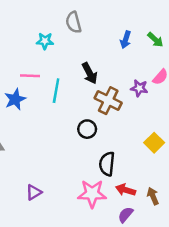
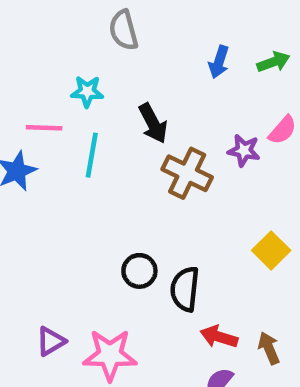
green arrow: (155, 40) -> (273, 62), turned -63
cyan star: (45, 41) -> (87, 91), moved
black circle: (87, 129) -> (139, 271), moved
pink star: (92, 194) -> (110, 355), moved

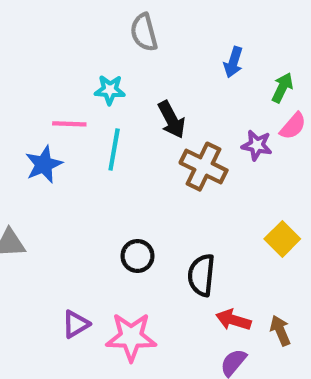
green arrow: (273, 62) -> (282, 88), moved, turned -44
black circle: (139, 271) -> (137, 256), moved

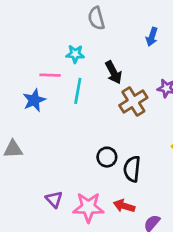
brown cross: (204, 167) -> (133, 102), turned 32
black circle: (137, 256) -> (107, 157), moved
red arrow: (233, 320) -> (124, 206), moved
purple triangle: (76, 324) -> (54, 199), turned -42

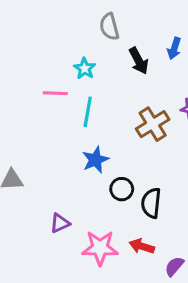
cyan star: (75, 54) -> (85, 68), turned 30
black arrow: (114, 72) -> (139, 61), moved
blue star: (34, 100) -> (95, 160), moved
purple triangle: (54, 199) -> (60, 223), moved, turned 48

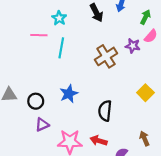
blue star: (95, 160) -> (69, 94), moved
black circle: (122, 189) -> (36, 101), moved

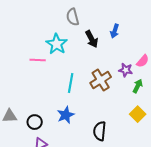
green arrow: (145, 17) -> (138, 86), moved
cyan star: (59, 18) -> (57, 44), size x1.5
cyan line: (61, 48) -> (71, 83), moved

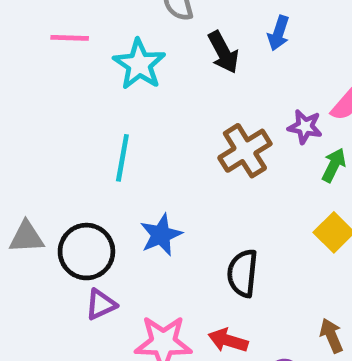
pink line: (38, 60) -> (70, 38), moved
cyan line: (71, 83) -> (122, 158), moved
black circle: (35, 122) -> (86, 252), size x1.5

